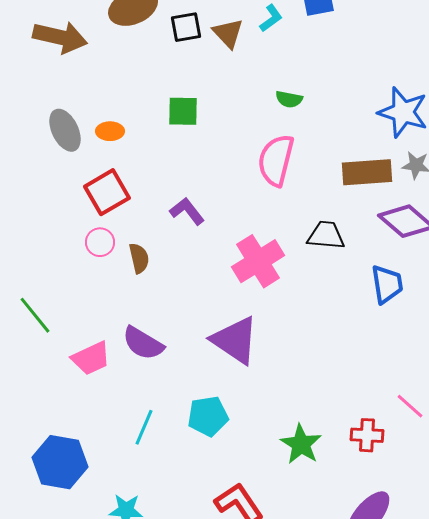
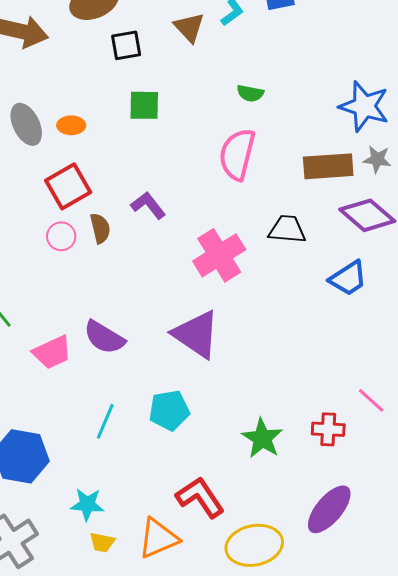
black square: (186, 27) -> (126, 45), moved
brown semicircle: (139, 258) -> (100, 228), moved
blue trapezoid: (387, 284) -> (348, 278), turned 66

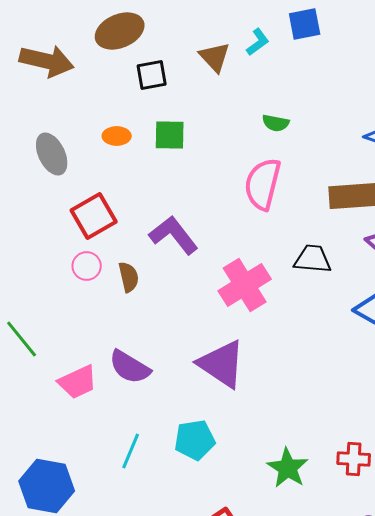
orange ellipse: (71, 125) -> (117, 136), moved
purple L-shape: (148, 205) -> (174, 235), size x1.4
brown semicircle: (100, 228) -> (129, 277), moved

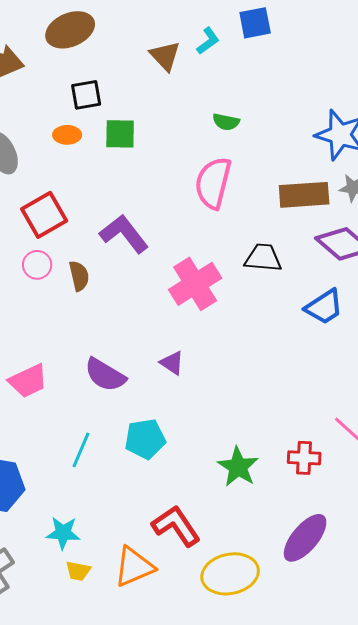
black square: (152, 75) -> (86, 95), moved
purple triangle: (222, 364) -> (172, 363), size x0.5
purple semicircle: (130, 367) -> (105, 375), moved

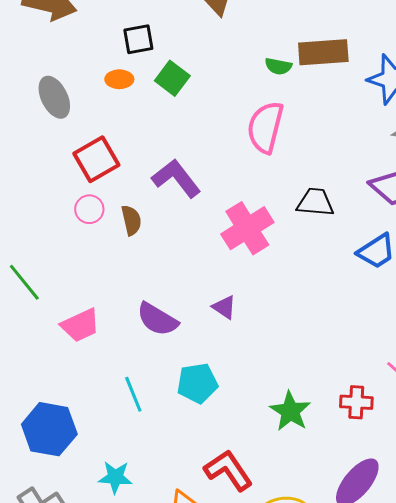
green square: (120, 134) -> (172, 78), turned 36
brown rectangle: (304, 195) -> (323, 52), moved
cyan line: (81, 450) -> (133, 394), turned -45

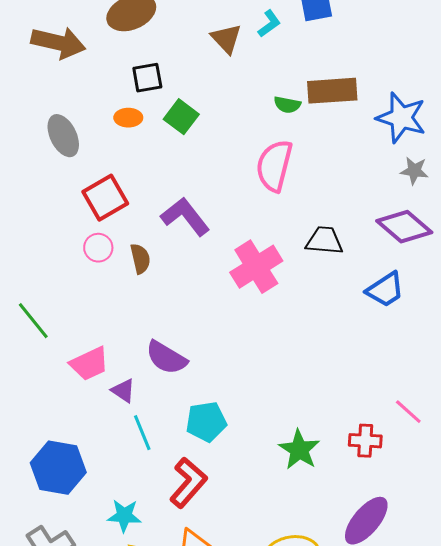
purple triangle: (224, 307) -> (123, 391), moved
red L-shape: (228, 470) -> (188, 483), moved, turned 75

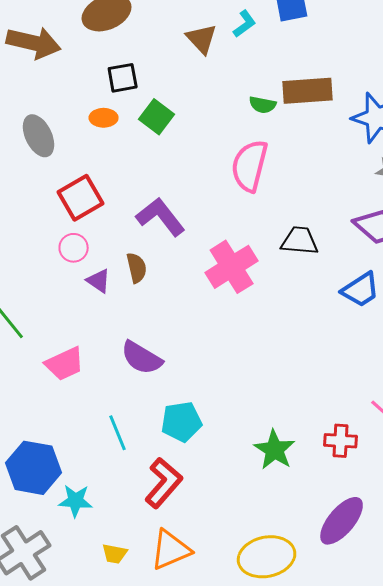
brown semicircle: (140, 259) -> (137, 268), moved
purple triangle: (123, 391) -> (99, 281), moved
cyan star: (124, 516) -> (76, 501), moved

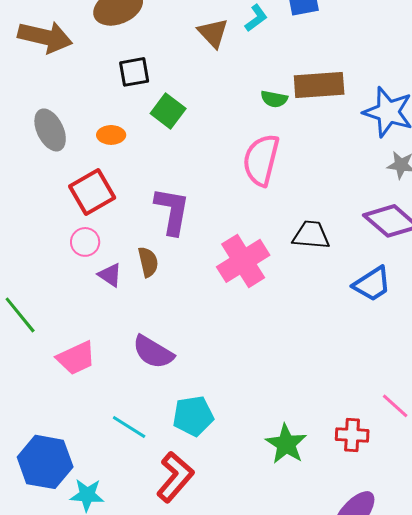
orange ellipse: (104, 118) -> (111, 135), moved
purple L-shape: (161, 217) -> (172, 211), turned 48
cyan line: (118, 433) -> (129, 427), turned -36

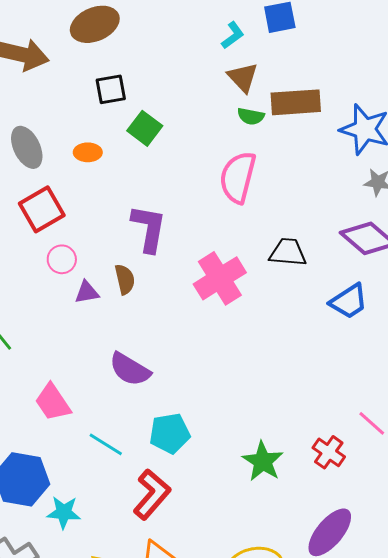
brown triangle: (213, 33) -> (243, 77), moved
red square: (92, 192) -> (42, 209), moved
purple triangle: (110, 275) -> (87, 292), turned -44
pink trapezoid: (76, 358) -> (53, 402), moved, turned 81
red cross: (352, 435) -> (329, 452), turned 32

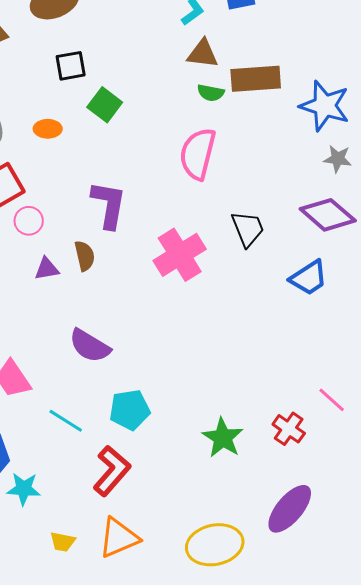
brown triangle: (243, 77) -> (203, 54), turned -40
black trapezoid: (288, 252) -> (248, 229), turned 63
pink circle: (62, 259) -> (29, 221), moved

